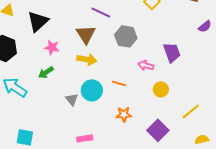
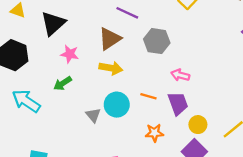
brown triangle: (86, 34) -> (110, 39), turned 30
purple trapezoid: (172, 52) -> (178, 103), moved
yellow circle: (161, 89) -> (198, 125), moved

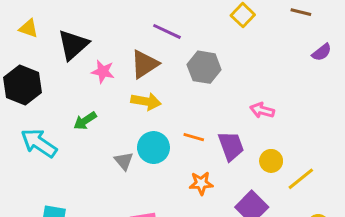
pink star: (70, 54) -> (103, 72), moved
pink arrow: (180, 75) -> (262, 110), moved
yellow circle: (198, 125) -> (271, 161), moved

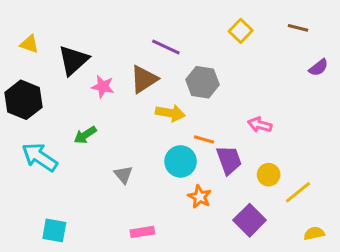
yellow arrow: (146, 101) -> (170, 113), moved
orange line: (194, 137) -> (204, 139), moved
cyan circle: (153, 148) -> (181, 161), moved
orange star: (201, 183) -> (200, 197), turned 30

